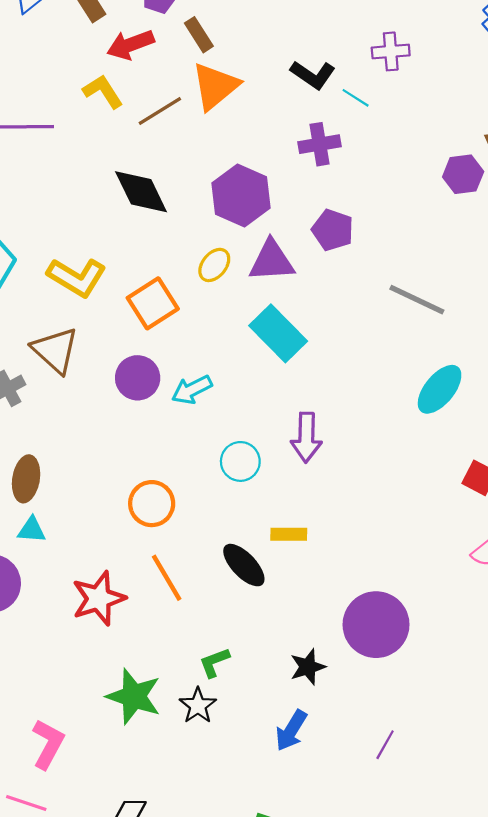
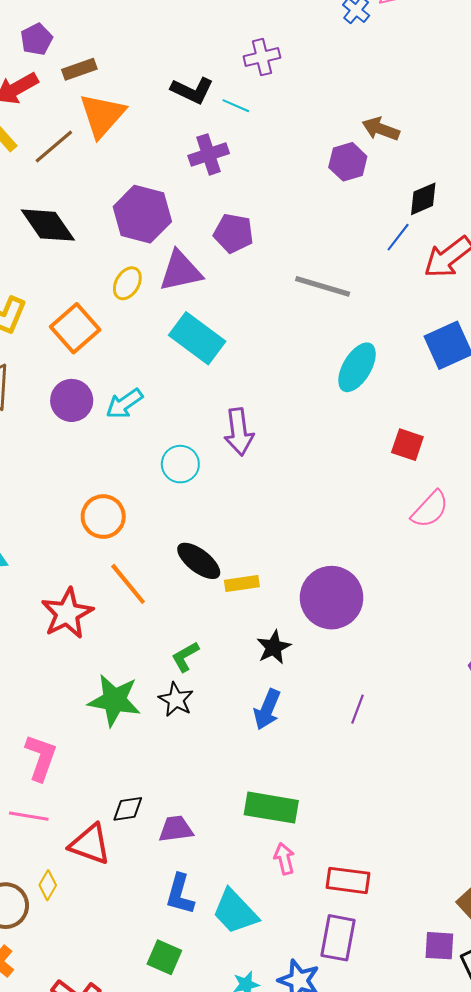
brown rectangle: (199, 35) -> (79, 69), turned -68
yellow rectangle: (289, 534) -> (242, 583), moved

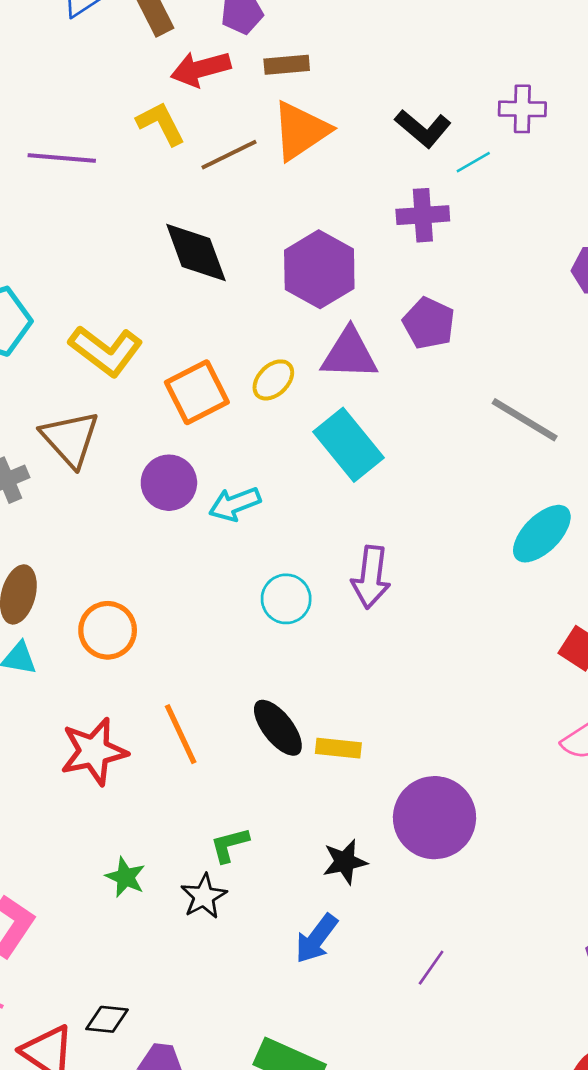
cyan line: (236, 106) -> (473, 162), turned -68
yellow ellipse: (127, 283) -> (273, 380), moved
orange circle: (103, 517) -> (108, 630), moved
yellow rectangle: (242, 583) -> (338, 748), moved
green star: (114, 700) -> (125, 877), size x0.6

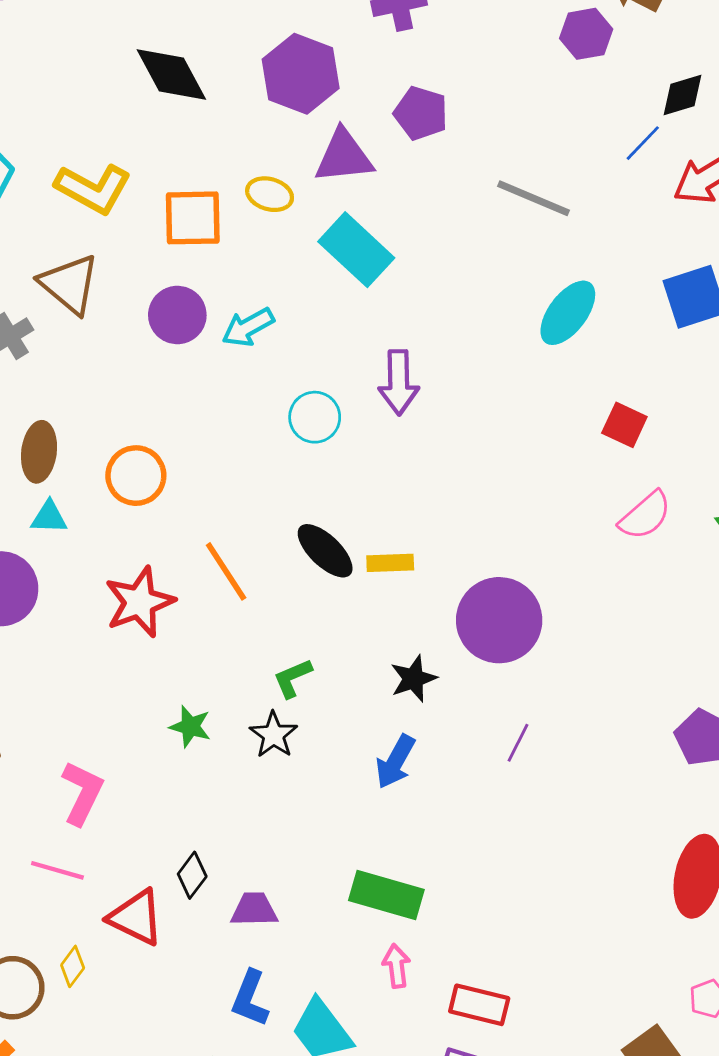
yellow ellipse: (273, 380) -> (270, 194), turned 69
orange square: (197, 392) -> (193, 218), turned 34
purple line: (431, 968) -> (518, 743), moved
black diamond: (107, 1019) -> (192, 875), turned -51

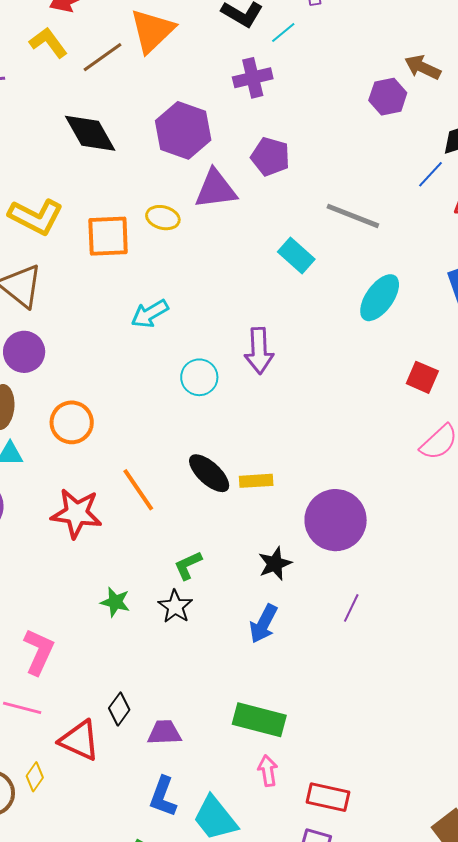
cyan rectangle: (356, 250) -> (296, 255), moved, size x0.7
purple circle: (177, 315) -> (24, 352), moved
red star: (139, 602) -> (76, 513), turned 30

